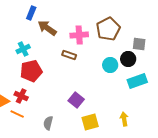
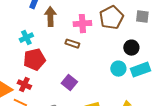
brown arrow: (47, 28) -> (50, 17), turned 54
gray square: (139, 44) -> (142, 17), moved
cyan circle: (110, 65) -> (118, 69), moved
purple square: (76, 100) -> (69, 83), moved

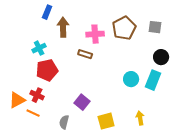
black circle: (131, 48) -> (161, 57), moved
cyan rectangle: (140, 70) -> (153, 80), turned -48
purple square: (69, 83) -> (82, 102), moved

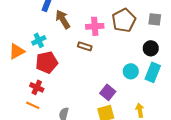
brown arrow: (63, 27) -> (63, 19), turned -30
black circle: (161, 57) -> (151, 48), moved
orange triangle: (17, 100) -> (17, 51), moved
purple square: (82, 102) -> (108, 92), moved

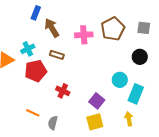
brown rectangle: (85, 46) -> (57, 55), moved
cyan rectangle: (153, 72) -> (136, 94), moved
red cross: (37, 87) -> (63, 91), moved
orange line: (33, 105) -> (33, 113), moved

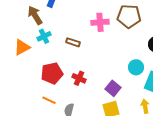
brown arrow: (52, 28) -> (35, 15), moved
brown pentagon: (113, 29) -> (129, 16), turned 30
red pentagon: (36, 71) -> (52, 73), moved

